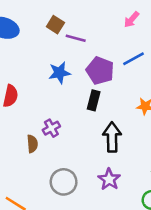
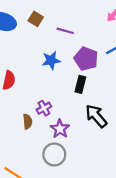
brown square: (55, 25) -> (36, 19), moved
black arrow: (112, 137) -> (96, 116), turned -40
purple star: (109, 179) -> (60, 129), moved

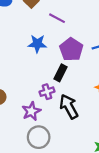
purple cross: (44, 108) -> (47, 92), moved
gray circle: (54, 154) -> (39, 137), moved

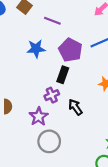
black arrow: (69, 107) -> (75, 107), size x0.7

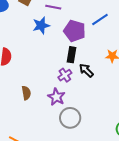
blue star: (36, 49) -> (41, 25), moved
black arrow: (75, 107) -> (86, 70), moved

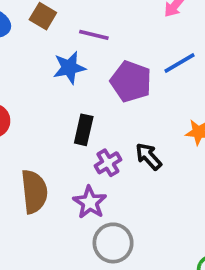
black rectangle: (71, 55) -> (84, 130), moved
brown semicircle: (26, 93) -> (34, 192), size x1.6

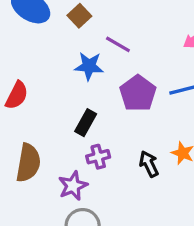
black arrow: (149, 156) -> (149, 164), moved

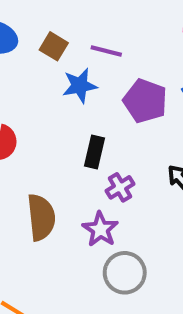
brown square: (79, 16) -> (54, 46), moved

